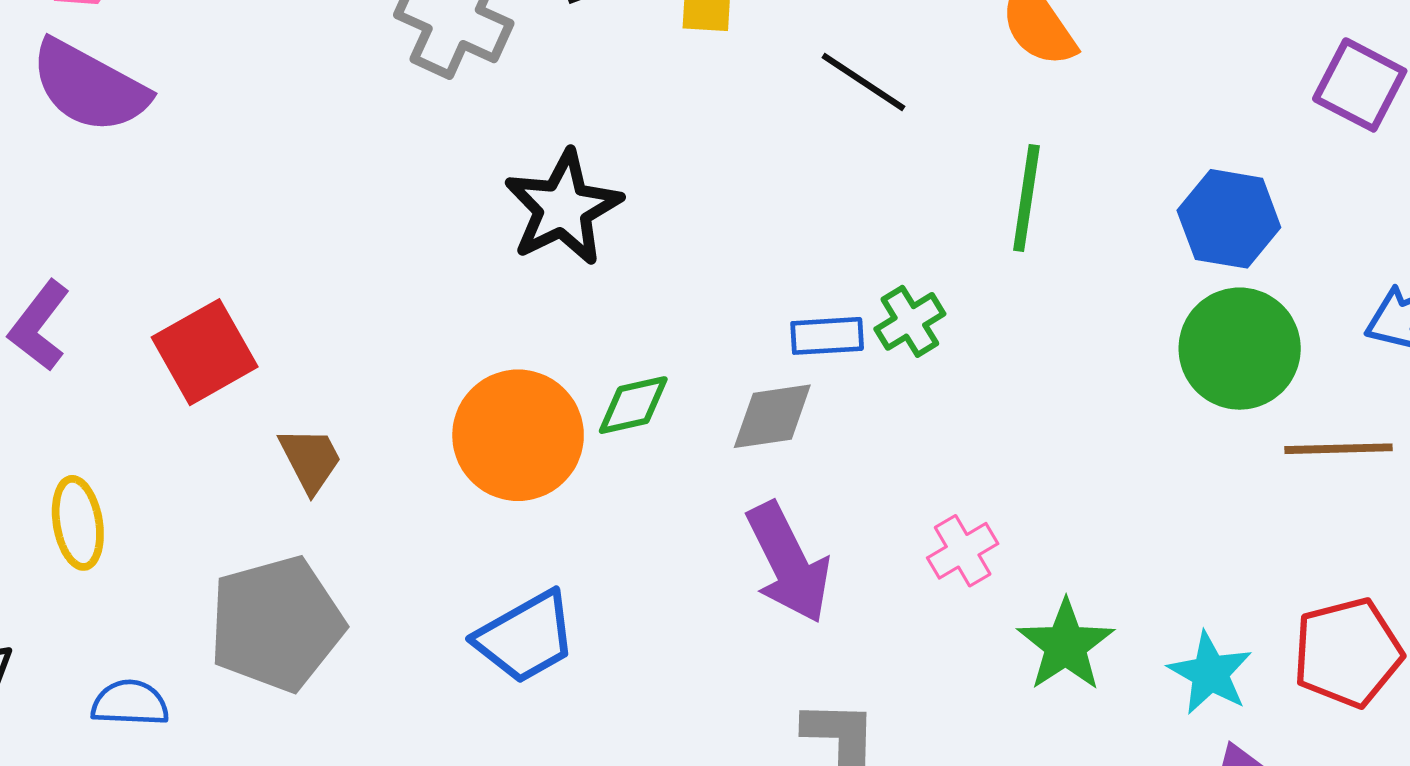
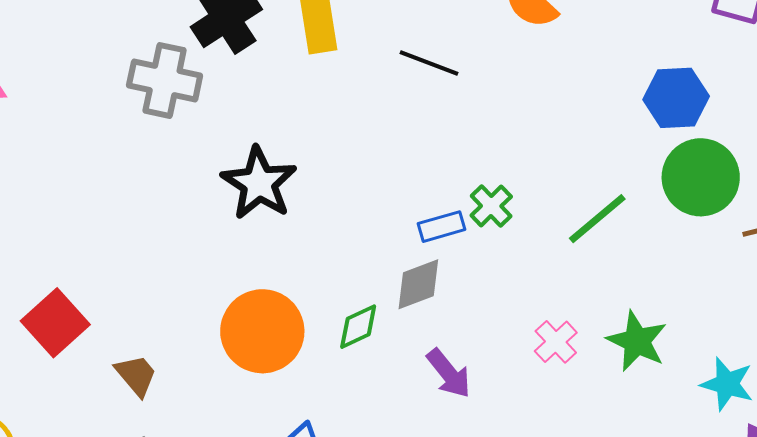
green line: (1026, 198) -> (597, 219), moved, turned 54
green diamond: (633, 405) -> (358, 327), moved
purple arrow: (788, 563) -> (449, 373), size x0.7
green star: (1066, 645) -> (637, 341), moved

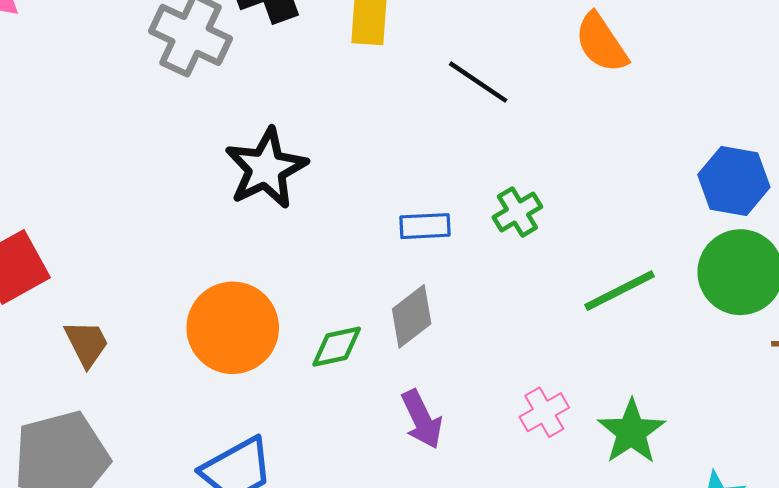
green cross: (491, 206) -> (517, 212), moved
blue rectangle: (441, 227) -> (425, 226), moved
gray diamond: (418, 284) -> (412, 316), turned -30

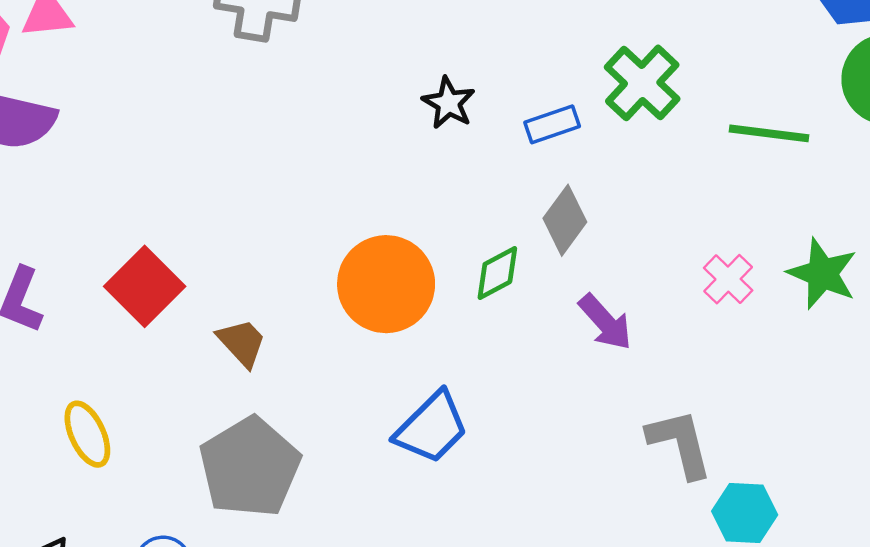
black star: (266, 168) -> (449, 103), moved, size x0.6
green cross: (517, 212) -> (642, 83), size x1.5
green line: (619, 291) -> (769, 133), turned 50

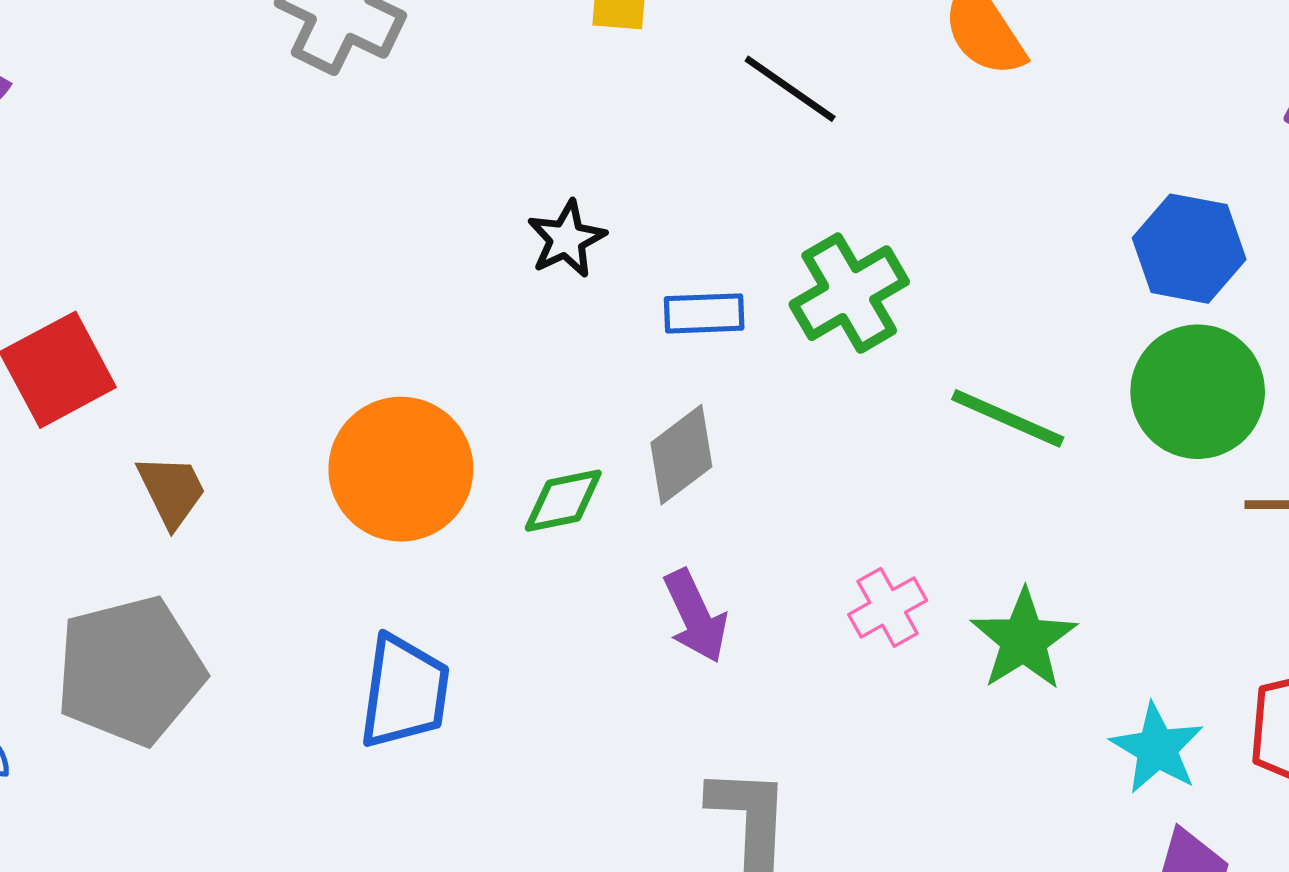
blue trapezoid: (432, 428) -> (404, 692), turned -54

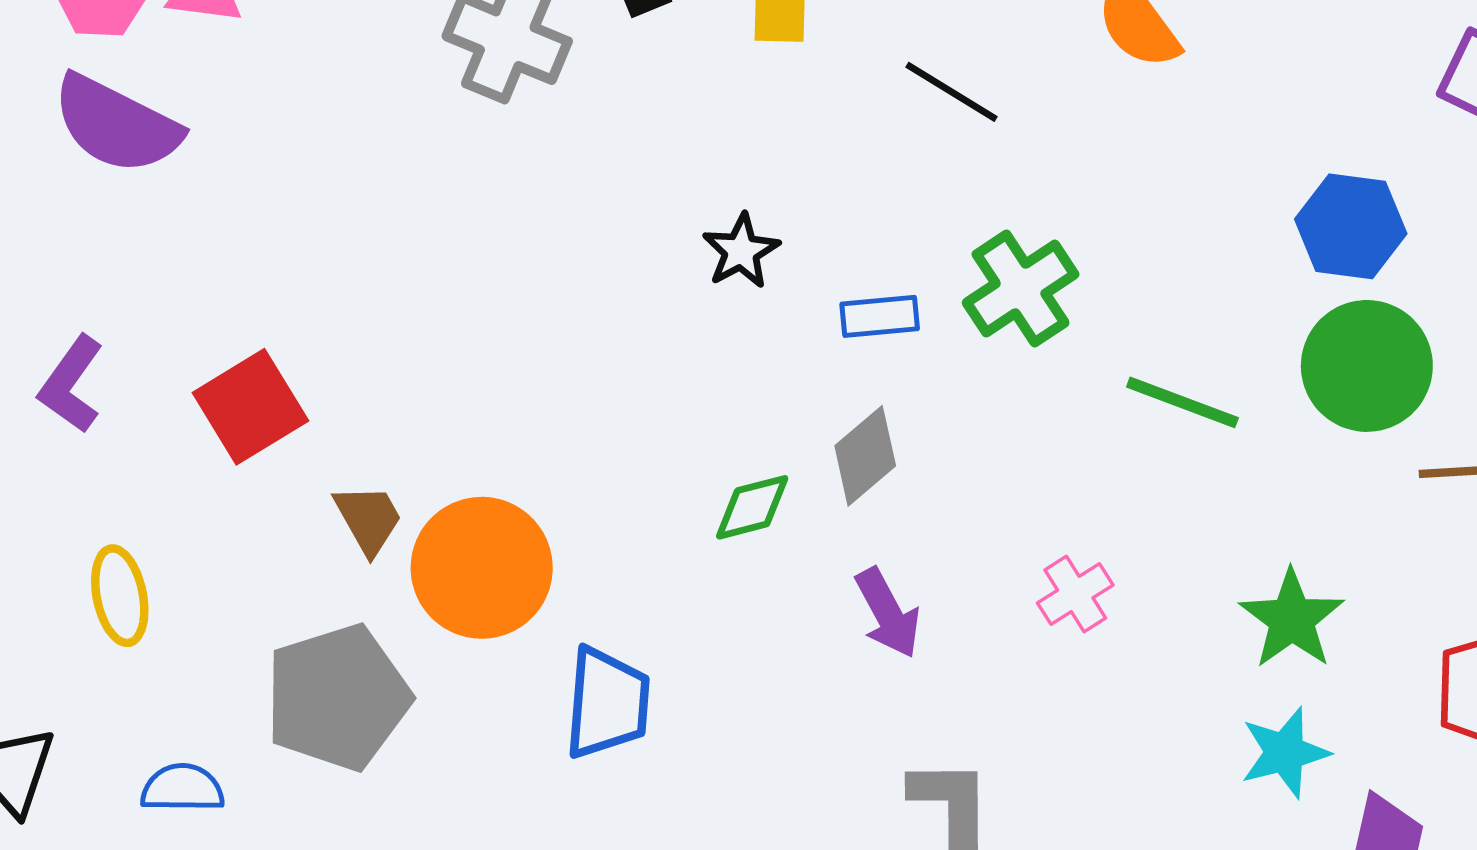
orange circle: (401, 469) -> (482, 568), moved
green star: (1024, 640) -> (1292, 619), moved
cyan star: (1157, 748) -> (1285, 753), moved, turned 30

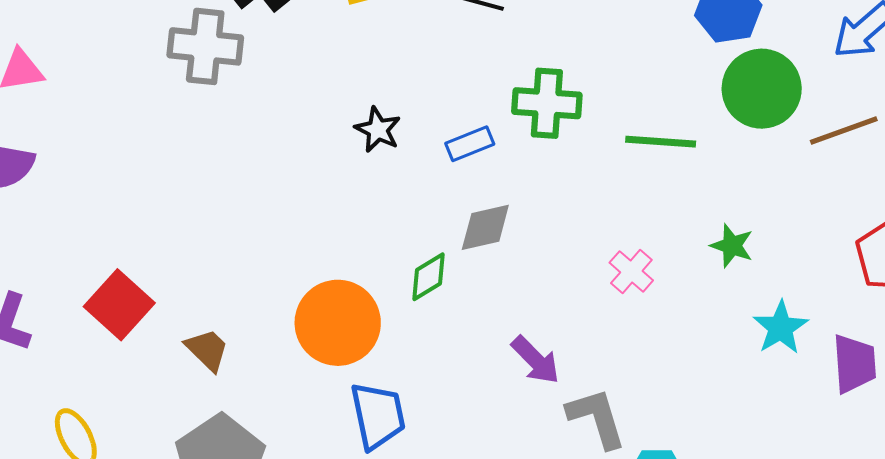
green cross: (1021, 288) -> (547, 103), turned -36
gray diamond: (865, 456) -> (485, 227), turned 44
orange circle: (482, 568) -> (338, 323), moved
purple arrow: (888, 613) -> (536, 360), moved
green star: (1292, 619) -> (732, 246), moved, size x0.7

